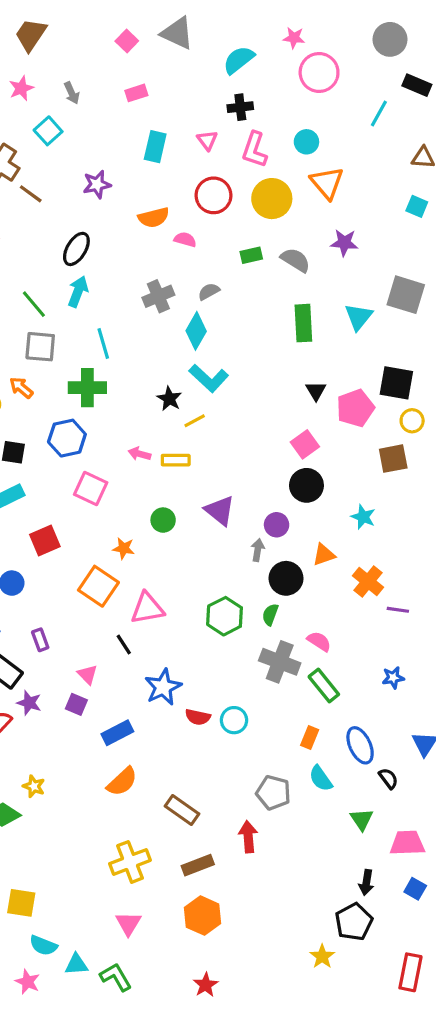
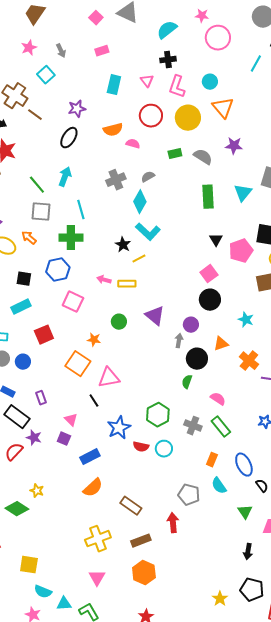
black ellipse: (76, 249) -> (69, 138), moved
green hexagon: (225, 616) -> (158, 415), moved
gray cross: (280, 662) -> (193, 426), moved, size x0.7
black pentagon: (354, 922) -> (252, 590), moved, turned -30

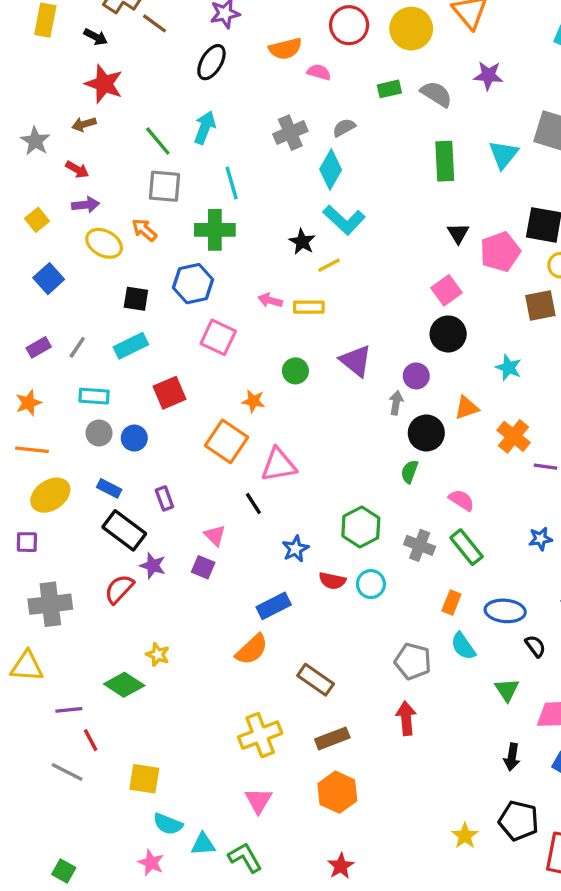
blue star: (119, 428) -> (295, 549), size x0.7
blue rectangle: (90, 457) -> (274, 606), moved
blue ellipse: (244, 465) -> (505, 611), turned -60
red arrow: (173, 523) -> (406, 718), moved

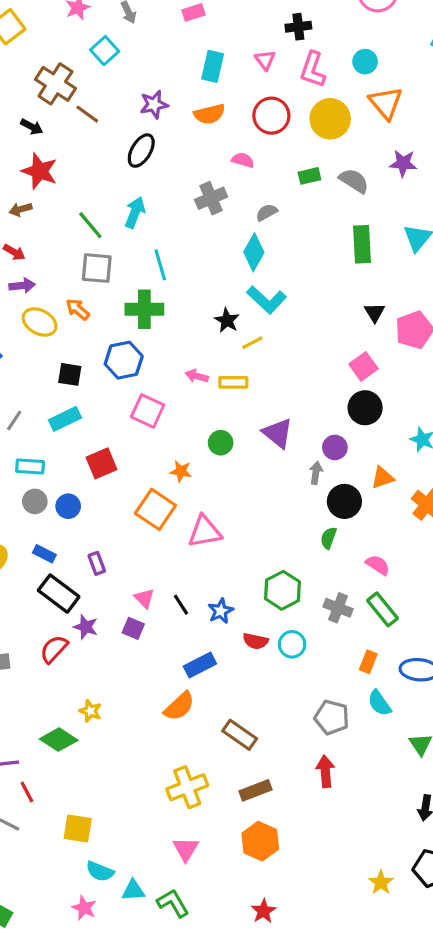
orange semicircle: (285, 49) -> (209, 114), moved
gray cross: (290, 133) -> (211, 198), moved
black line: (253, 503) -> (181, 605), moved

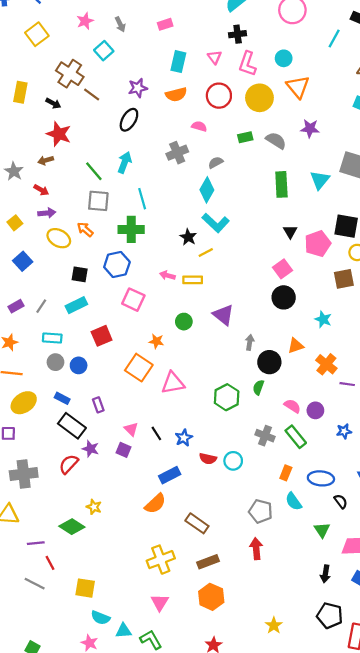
purple circle: (335, 447) -> (315, 410), moved
green hexagon: (283, 590) -> (227, 397), moved
yellow star: (381, 882) -> (274, 625), moved

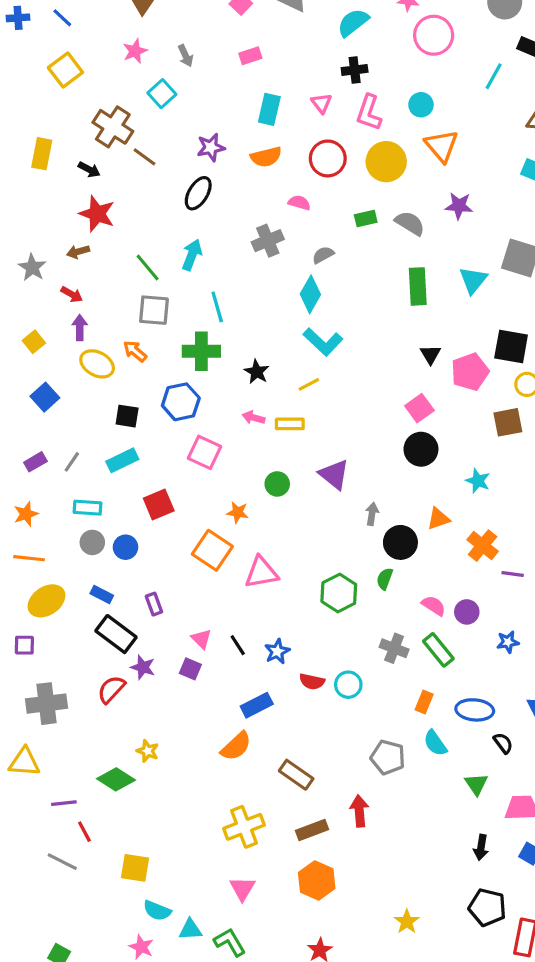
purple arrow: (47, 213) -> (80, 328), turned -84
black star: (188, 237) -> (257, 372), moved
red arrow: (256, 549) -> (359, 811), moved

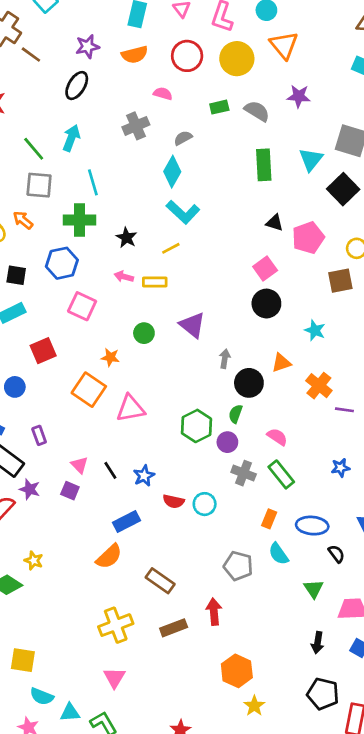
black square: (511, 346) -> (343, 189), moved, turned 36
black triangle: (430, 354) -> (275, 223), turned -42
purple circle: (467, 612) -> (227, 442), moved
orange hexagon: (317, 881) -> (237, 671), moved

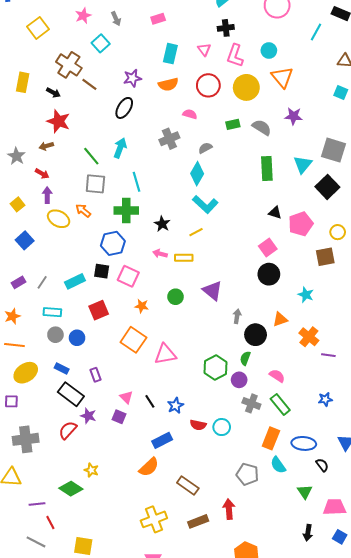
black square: (16, 275) -> (102, 271), moved
orange star: (110, 357) -> (142, 306), moved
orange rectangle: (269, 519) -> (271, 438), size x1.5

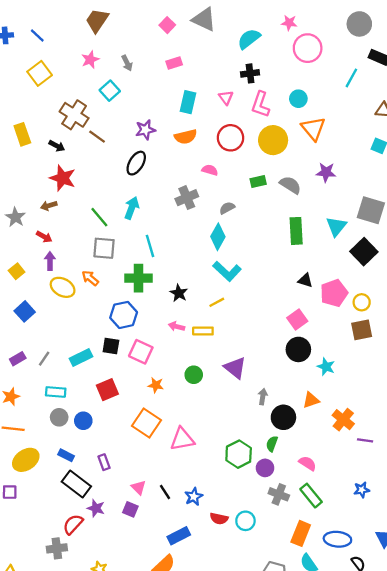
yellow rectangle: (23, 82) -> (22, 134), turned -30
yellow circle: (338, 232) -> (362, 302), moved
cyan star: (306, 295) -> (326, 367), moved
gray cross: (26, 439) -> (57, 548), moved, size x0.7

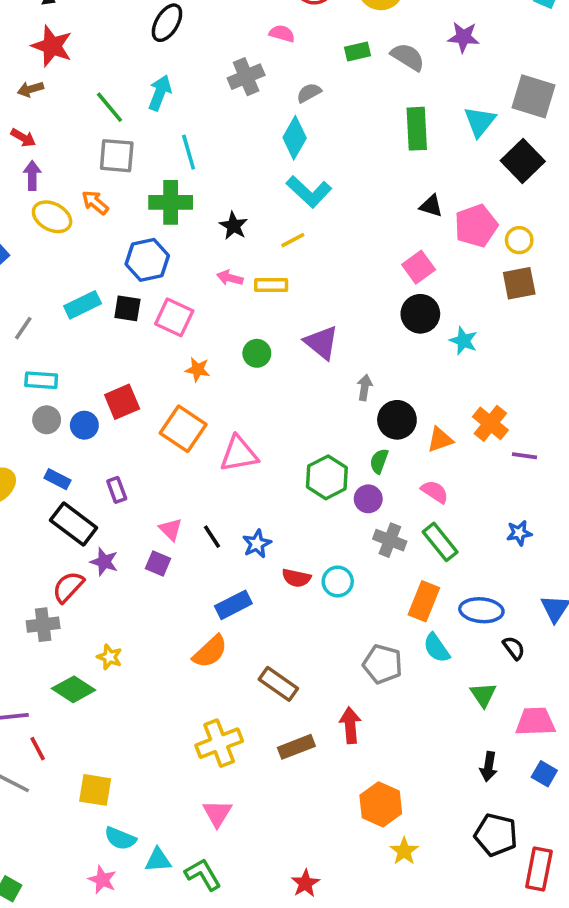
cyan rectangle: (81, 357) -> (83, 305), moved
red square: (107, 390) -> (122, 402), moved
orange triangle: (311, 400) -> (440, 440), moved

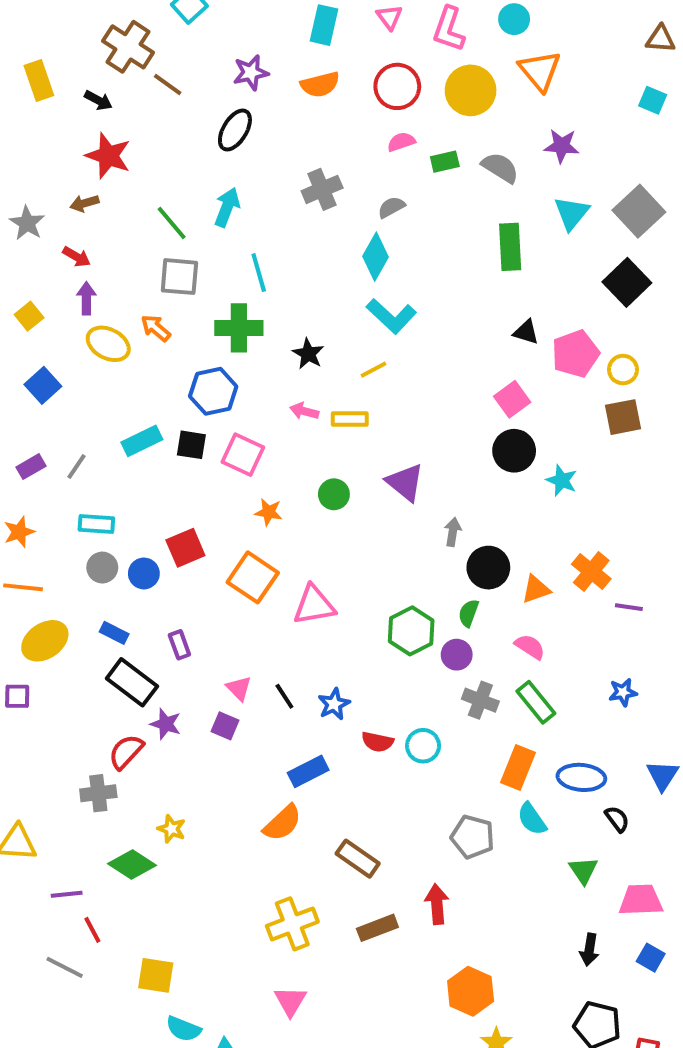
pink semicircle: (282, 34) -> (401, 142), moved, turned -35
gray square: (534, 96) -> (639, 211), turned 30
cyan triangle: (480, 122) -> (571, 213), moved

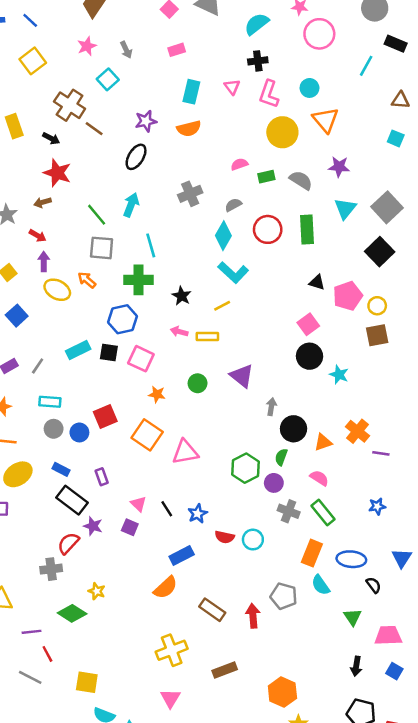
red circle: (397, 86) -> (268, 229), moved
red arrow: (437, 904) -> (253, 616), moved
brown rectangle: (377, 928) -> (225, 670), moved

